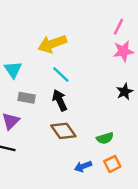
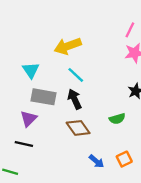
gray rectangle: (27, 98) -> (43, 97), size x1.5
green semicircle: (105, 138) -> (117, 119), moved
blue arrow: (83, 166) -> (96, 161), turned -119

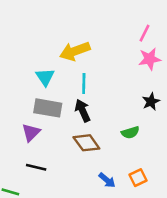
cyan triangle: (31, 70) -> (45, 77), moved
cyan line: (76, 75) -> (84, 83), turned 48
black line: (24, 144) -> (36, 167), moved

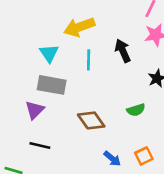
black arrow: (83, 111) -> (123, 51), moved

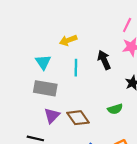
yellow arrow: (79, 27) -> (68, 40), size x0.7
purple triangle: (35, 110) -> (52, 116), moved

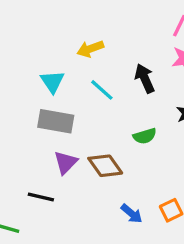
cyan line: (76, 68) -> (102, 90), turned -49
green semicircle: (115, 109) -> (145, 136), moved

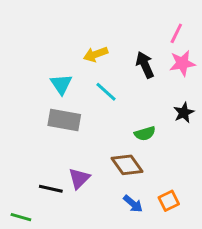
black arrow: (145, 78) -> (145, 65), moved
purple triangle: (66, 162) -> (79, 178), moved
brown diamond: (105, 166) -> (127, 165), moved

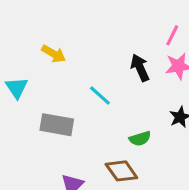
yellow arrow: (96, 54) -> (54, 54), moved, turned -130
cyan triangle: (61, 84) -> (17, 88), moved

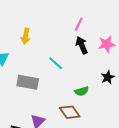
pink line: (172, 35) -> (79, 24), moved
yellow arrow: (54, 54) -> (26, 36), turned 70

